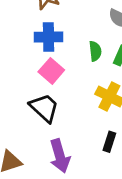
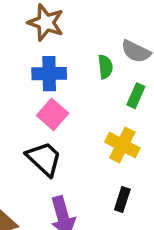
green semicircle: (95, 51) -> (105, 67), moved

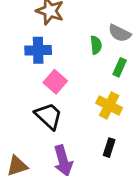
blue cross: (49, 74) -> (38, 50), moved

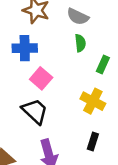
gray semicircle: (120, 33) -> (78, 17), moved

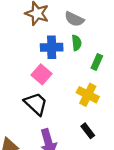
blue cross: (25, 48) -> (52, 47), moved
black rectangle: (93, 141) -> (88, 131), turned -56

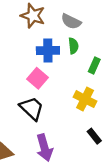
black rectangle: (88, 131) -> (94, 136), moved

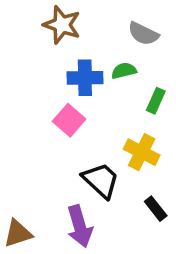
gray semicircle: (71, 21) -> (143, 34), moved
green semicircle: (73, 46) -> (124, 71), turned -98
black trapezoid: (32, 108) -> (101, 180), moved

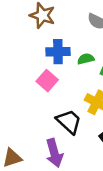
green semicircle: (124, 71) -> (86, 59), moved

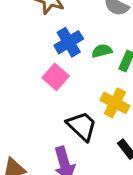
blue cross: (58, 52) -> (69, 42), turned -30

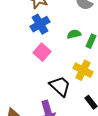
blue cross: (69, 42) -> (40, 24), moved

